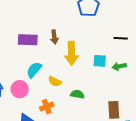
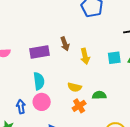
yellow arrow: (71, 53) -> (85, 56), size x0.7
cyan semicircle: (34, 70) -> (39, 81), moved, turned 144
orange cross: (47, 107) -> (79, 106), moved

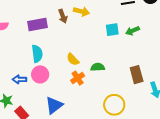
yellow arrow: (85, 56) -> (81, 11), moved, turned -63
yellow semicircle: (74, 87) -> (73, 59), turned 32
blue arrow: (21, 107) -> (19, 79), turned -80

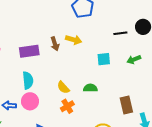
green arrow: (132, 31) -> (134, 59), moved
green semicircle: (98, 67) -> (90, 88), moved

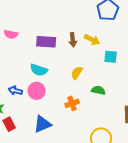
cyan square: (104, 59) -> (111, 57), moved
cyan semicircle: (28, 80) -> (39, 70), turned 102
yellow semicircle: (63, 87) -> (77, 73), moved, turned 64

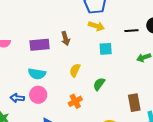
yellow arrow: (92, 40) -> (96, 26), moved
green semicircle: (98, 90) -> (99, 84), turned -56

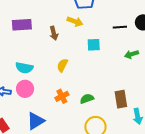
yellow arrow: (96, 26) -> (75, 21), moved
purple rectangle: (40, 45) -> (22, 25), moved
green semicircle: (99, 84) -> (87, 99), moved, turned 32

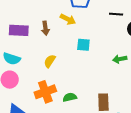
purple rectangle: (22, 25) -> (19, 30), moved
black line: (120, 27) -> (116, 14), moved
orange cross: (62, 96) -> (45, 92), size x1.5

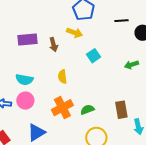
purple rectangle: (19, 30) -> (27, 40), moved
cyan square: (83, 45) -> (93, 56), turned -32
yellow semicircle: (50, 61) -> (62, 77), turned -32

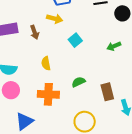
orange cross: (62, 108) -> (48, 94), turned 35
green semicircle: (87, 110) -> (78, 82), moved

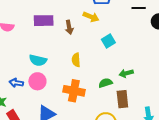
green arrow: (114, 46) -> (126, 73), moved
brown rectangle: (107, 92) -> (122, 99), moved

